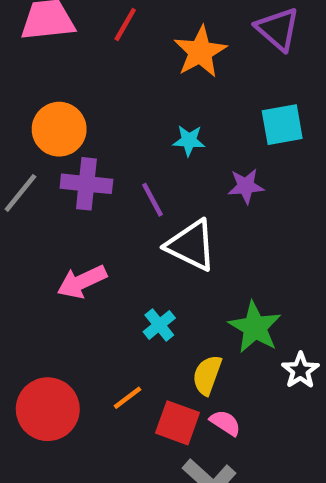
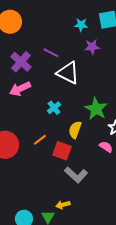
cyan star: (189, 141) -> (81, 25), moved
purple cross: (86, 184) -> (21, 62), moved, turned 35
purple line: (152, 200) -> (51, 53), turned -35
pink semicircle: (225, 423) -> (106, 147), moved

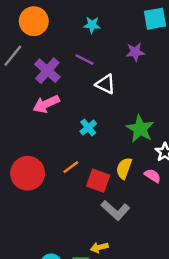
cyan star: (81, 25) -> (92, 25), moved
white triangle: (68, 73) -> (106, 84), size x0.7
yellow semicircle: (75, 130) -> (124, 168), moved

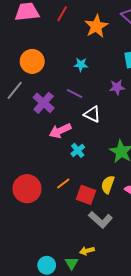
pink arrow: (46, 104) -> (60, 131), moved

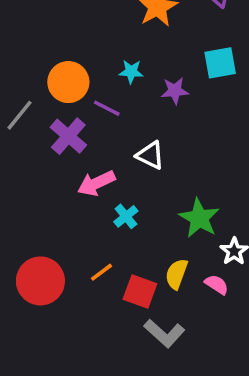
orange circle: (32, 61) -> (68, 82), moved
purple star: (117, 87) -> (175, 91), moved
purple line: (75, 93) -> (107, 108), moved

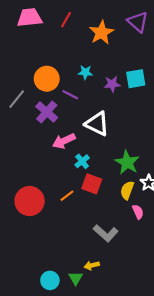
cyan square: (220, 63) -> (136, 79), moved
white triangle: (150, 155) -> (97, 124), size x1.4
yellow semicircle: (177, 274) -> (127, 190), moved
pink semicircle: (217, 284) -> (138, 212), moved, turned 32
red square: (140, 291) -> (92, 184), moved

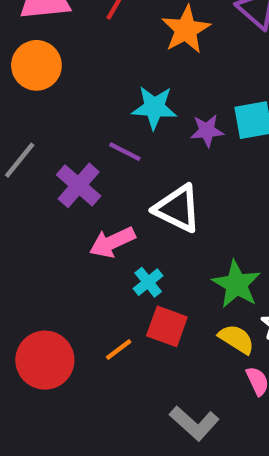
cyan star: (85, 72) -> (154, 107), size x1.5
orange circle: (47, 79) -> (36, 65), moved
yellow semicircle: (127, 190) -> (236, 339), turned 102

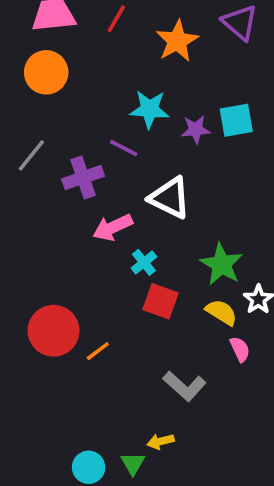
purple cross: (79, 185) -> (83, 178), turned 30
orange line: (119, 350) -> (98, 351), moved

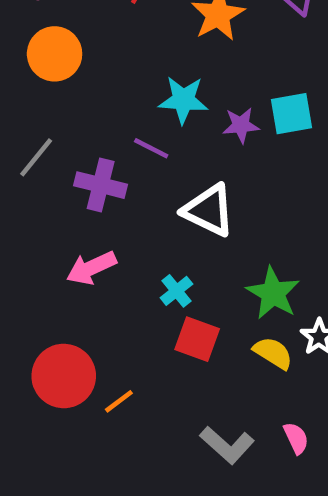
purple cross: (83, 178) -> (101, 185), turned 33
pink arrow: (113, 227) -> (91, 268), moved
pink semicircle: (240, 349) -> (296, 438), moved

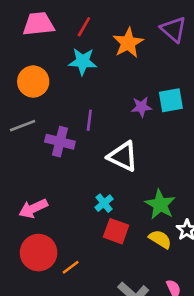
orange circle: (55, 54) -> (33, 82), moved
cyan star: (183, 100) -> (83, 61), moved
purple line: (151, 148) -> (89, 120), turned 70
gray line: (36, 157) -> (23, 126), turned 30
pink arrow: (91, 268) -> (33, 208), moved

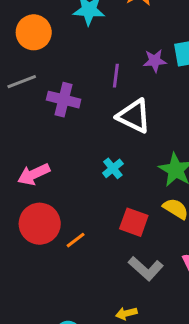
purple line: (89, 120) -> (116, 76), moved
red square: (116, 231) -> (134, 222), moved

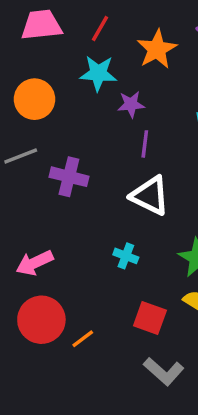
purple star: (155, 61) -> (131, 104), moved
purple line: (116, 76) -> (145, 144), moved
cyan cross: (113, 168) -> (126, 256), turned -30

